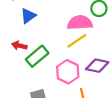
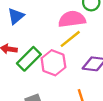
pink hexagon: (68, 72) -> (53, 63), moved

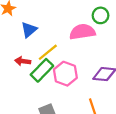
yellow line: (70, 39) -> (48, 52), moved

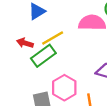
pink hexagon: (65, 74) -> (64, 88), moved

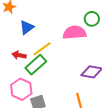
pink hexagon: (64, 88) -> (21, 89), moved

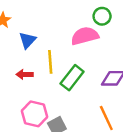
yellow line: (42, 49) -> (50, 62), turned -48
green rectangle: (36, 65) -> (72, 78), moved

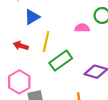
pink semicircle: (85, 36) -> (82, 28), size x0.6

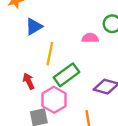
red arrow: (21, 46) -> (29, 81), moved, turned 48
pink hexagon: (19, 82) -> (54, 100), moved

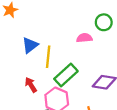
blue triangle: (34, 27) -> (30, 45), moved

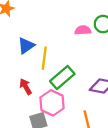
pink semicircle: (84, 38) -> (83, 30), moved

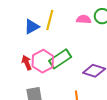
yellow line: (44, 58) -> (50, 20), moved
pink hexagon: (52, 103) -> (43, 61), moved

